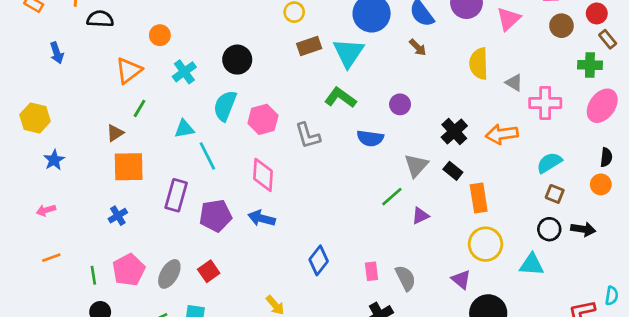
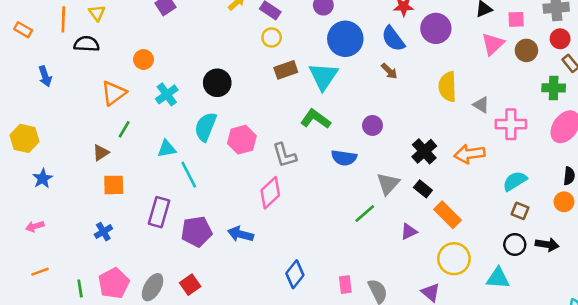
pink triangle: (509, 19) -> (493, 44), moved
orange square: (129, 167) -> (114, 185), size x0.7
pink diamond: (263, 175) -> (270, 193), moved, turned 44
orange rectangle: (479, 198) -> (448, 215), turned -36
purple triangle: (420, 216) -> (409, 232), moved

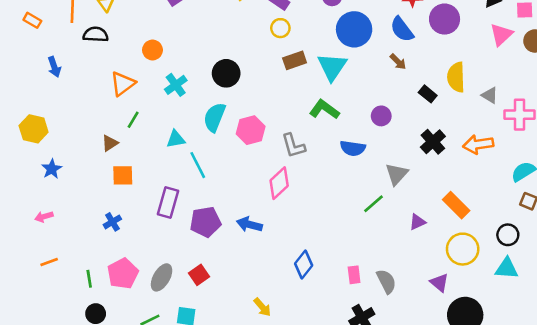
black rectangle: (423, 189) -> (428, 94), moved
black circle: (515, 244) -> (508, 235), moved

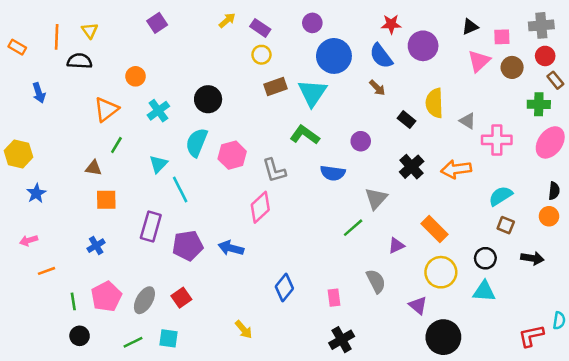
cyan triangle: (176, 139) -> (158, 164), turned -36
brown triangle: (110, 143) -> (94, 168), turned 42
orange line: (49, 262) -> (46, 271), moved
gray semicircle: (386, 281) -> (376, 281), moved

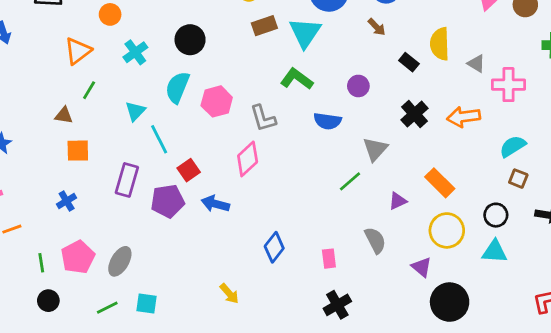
red square: (181, 298) -> (189, 170), moved

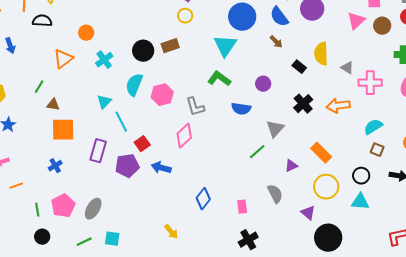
brown rectangle: (264, 26) -> (170, 46), moved
green line: (89, 90) -> (39, 87), moved
orange square: (78, 151) -> (63, 130), size x1.4

